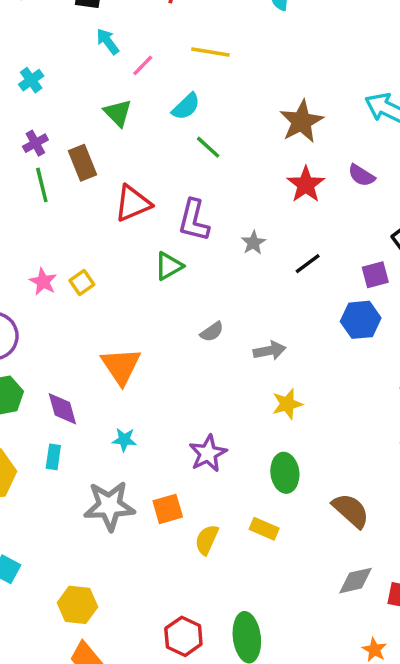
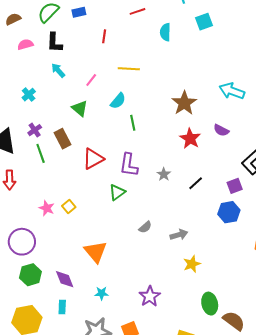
cyan arrow: (108, 41) -> (58, 70), moved
green line: (208, 147) -> (133, 123), turned 42
green ellipse: (285, 473) -> (210, 304), moved

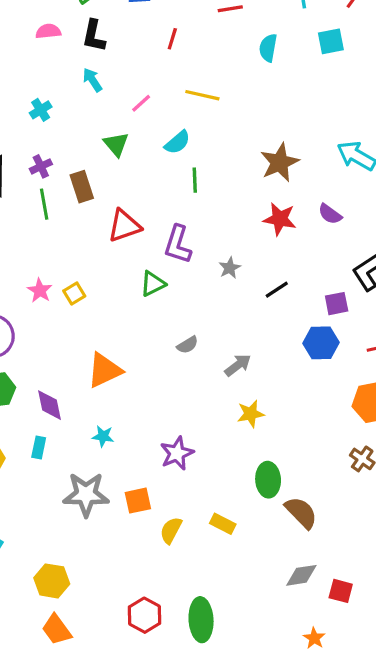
red star: (190, 139) -> (280, 219), turned -30
gray arrow: (179, 235) -> (238, 365), turned -30
orange triangle: (96, 252) -> (104, 370), turned 35

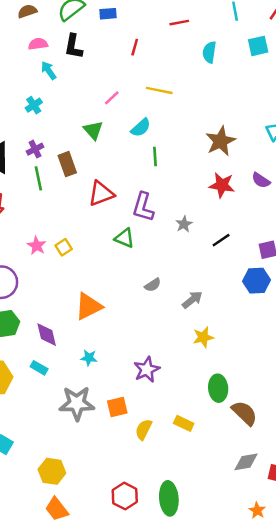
cyan arrow: (92, 80) -> (49, 70), moved
green triangle: (153, 284) -> (124, 238), turned 50
cyan rectangle: (39, 448) -> (39, 368), turned -70

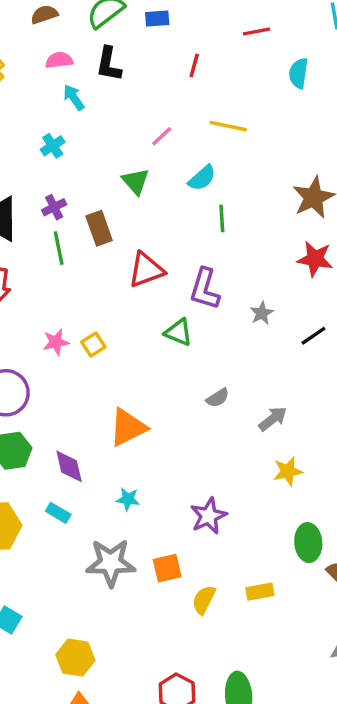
pink star: (37, 246) -> (56, 342), turned 30
yellow rectangle: (184, 423) -> (260, 592), turned -36

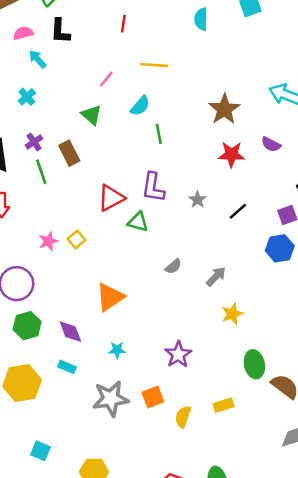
red triangle: (146, 270) -> (111, 198), moved

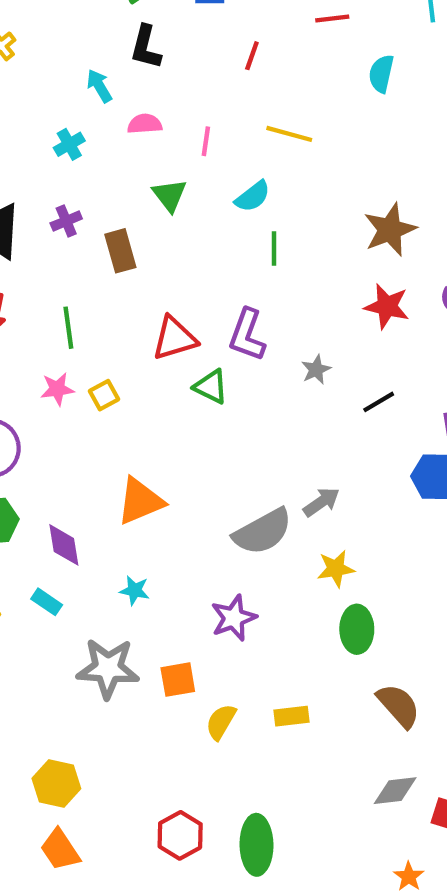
pink semicircle: (23, 33) -> (145, 124), moved
pink line: (106, 79) -> (206, 141), turned -42
green line: (41, 172) -> (68, 328), moved
gray semicircle: (173, 266) -> (263, 532), moved, size x2.0
green ellipse: (254, 364) -> (357, 629), moved

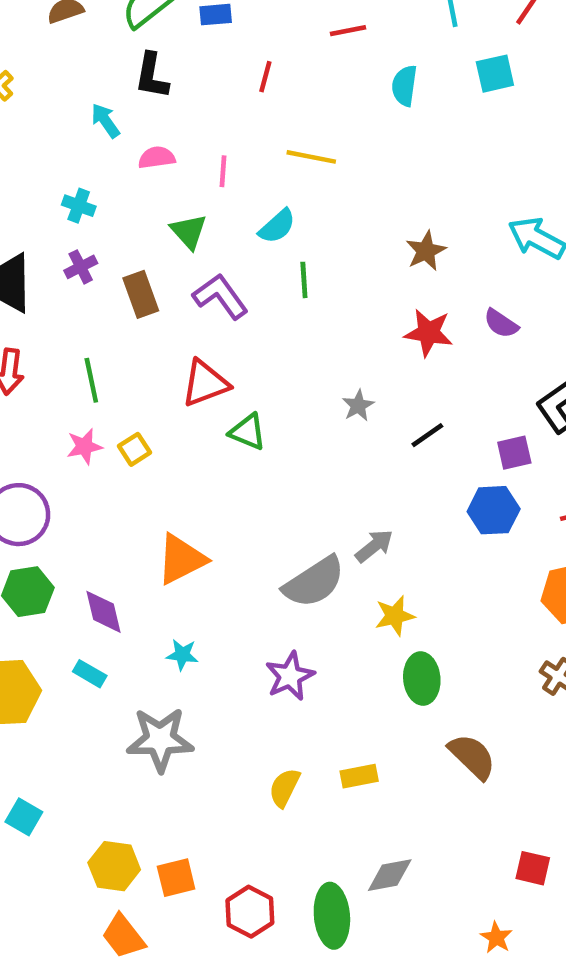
cyan cross: (69, 144) -> (79, 206), moved, turned -36
brown star: (390, 230) -> (426, 251), size x0.7
purple L-shape: (247, 335) -> (220, 296), moved, turned 128
orange square: (178, 680) -> (176, 878), moved
gray diamond: (395, 791) -> (390, 875), moved

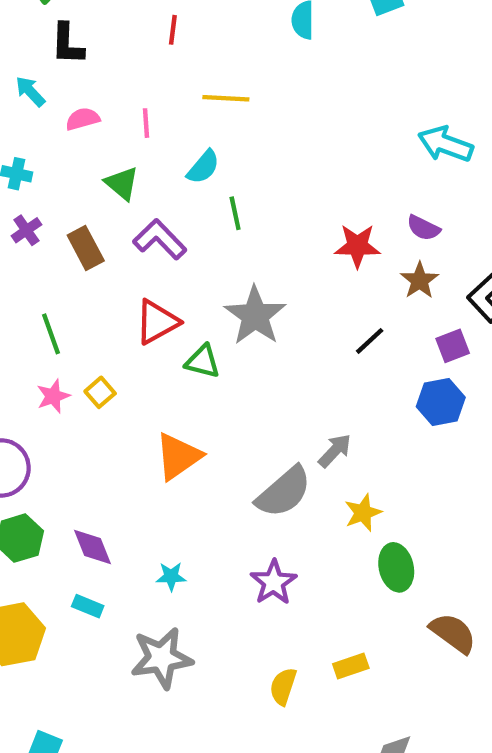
brown star: (426, 251) -> (420, 280), moved
gray star: (358, 406) -> (255, 316), moved, size x2.0
orange triangle: (181, 559) -> (178, 456), moved

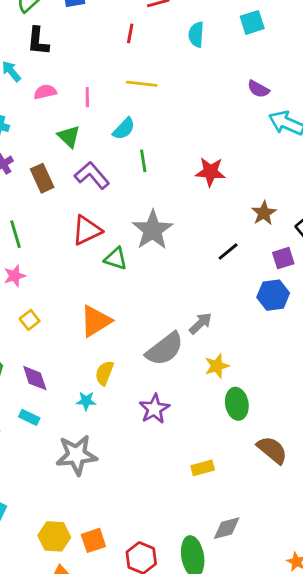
red line: (173, 30) -> (130, 33), moved
purple semicircle: (423, 228) -> (258, 89), moved
red star: (357, 246) -> (210, 172), moved
yellow square: (100, 392) -> (30, 320), moved
yellow semicircle: (283, 686) -> (104, 373), moved

